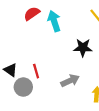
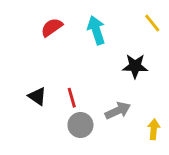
red semicircle: (32, 14) -> (52, 27), moved
gray circle: (23, 87) -> (80, 125), moved

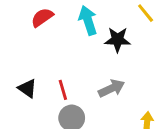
black star: (135, 66) -> (118, 40), moved
gray arrow: (118, 111) -> (112, 88), moved

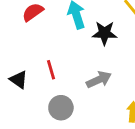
red line: (63, 90) -> (51, 70), moved

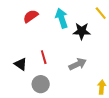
gray circle: (61, 108) -> (41, 84), moved

